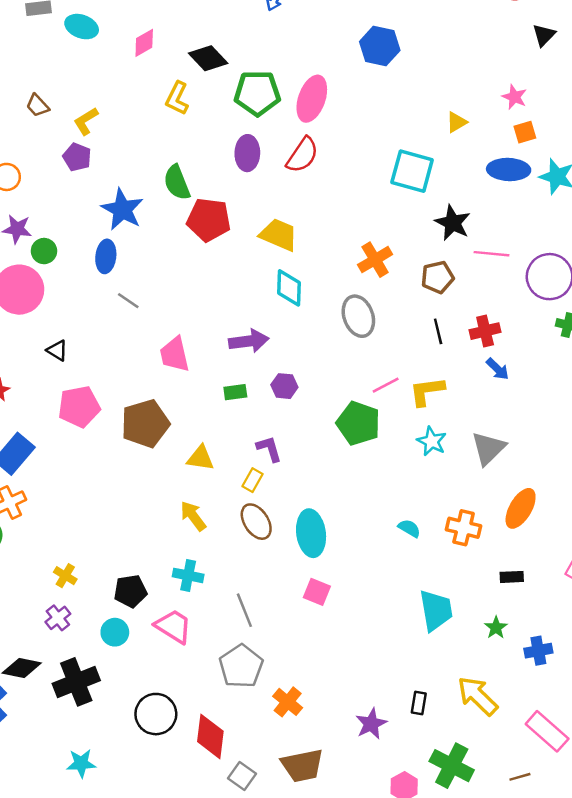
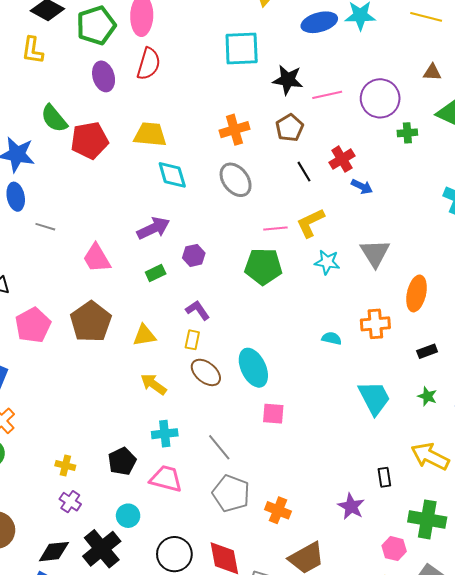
orange cross: (375, 260) -> (234, 130), turned 32
pink line: (386, 385) -> (275, 229), turned 40
cyan circle: (115, 632) -> (128, 516), moved

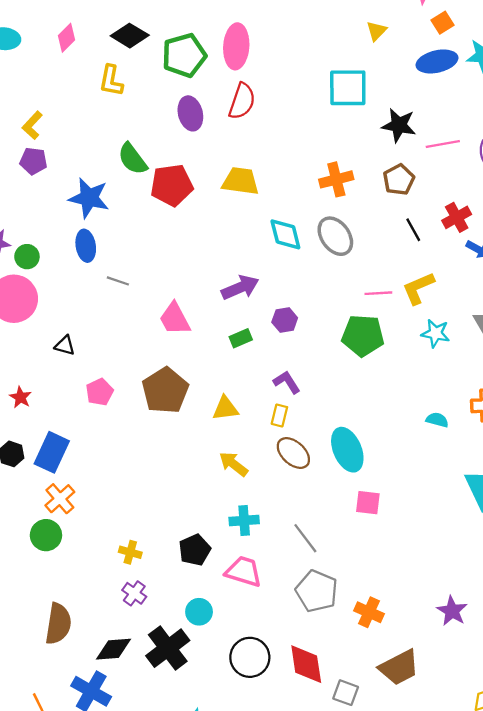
cyan diamond: (172, 175) -> (285, 234), moved
pink pentagon: (33, 325) -> (100, 392), size x0.7

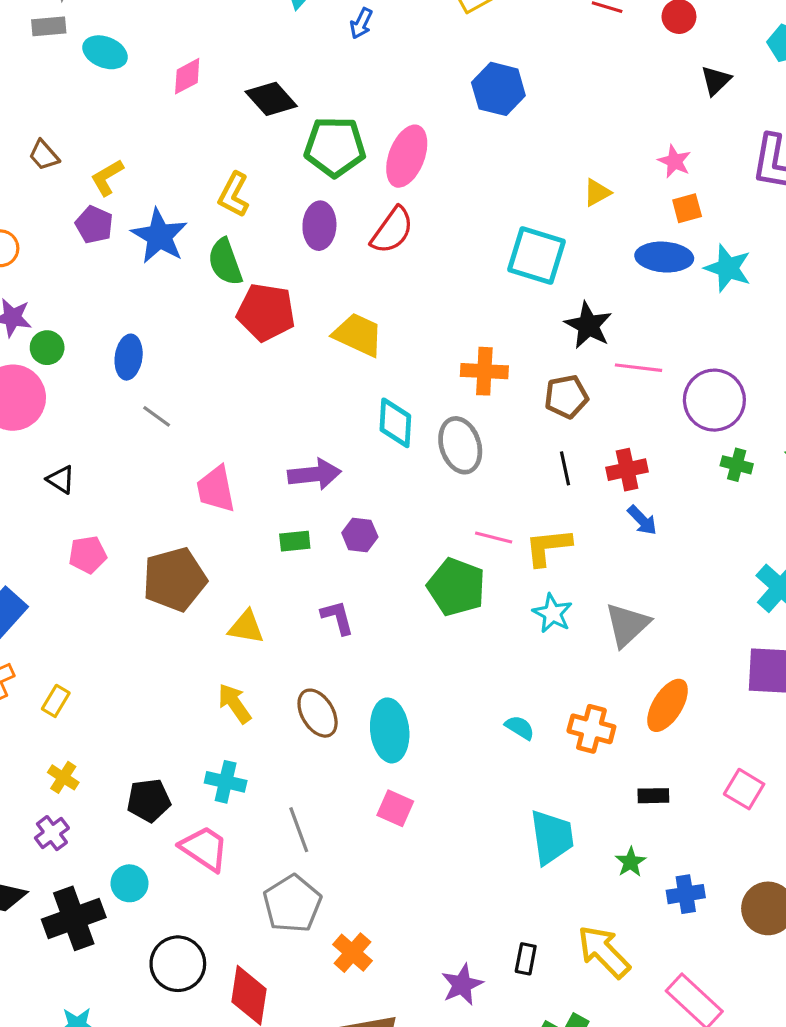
yellow L-shape: (111, 81) -> (234, 195), moved
blue star: (89, 198) -> (159, 236), moved
yellow rectangle: (279, 415) -> (56, 701), moved

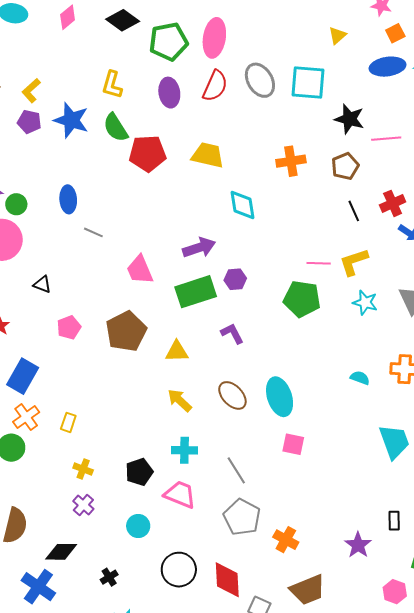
gray ellipse: (460, 445) -> (260, 80), moved
green rectangle: (295, 541) -> (196, 292), size x2.0
black cross: (74, 918) -> (109, 577), moved, size x0.5

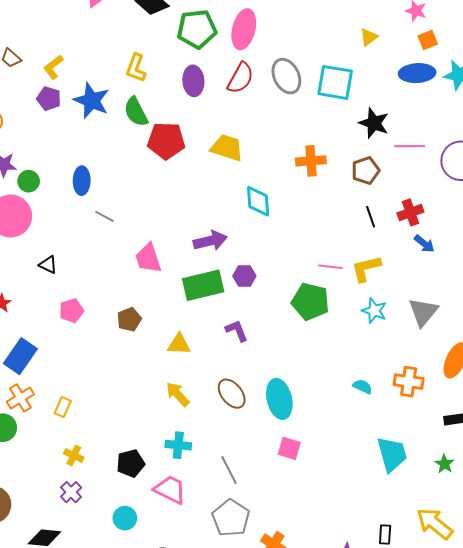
brown pentagon: (126, 331) -> (129, 319), size x0.6

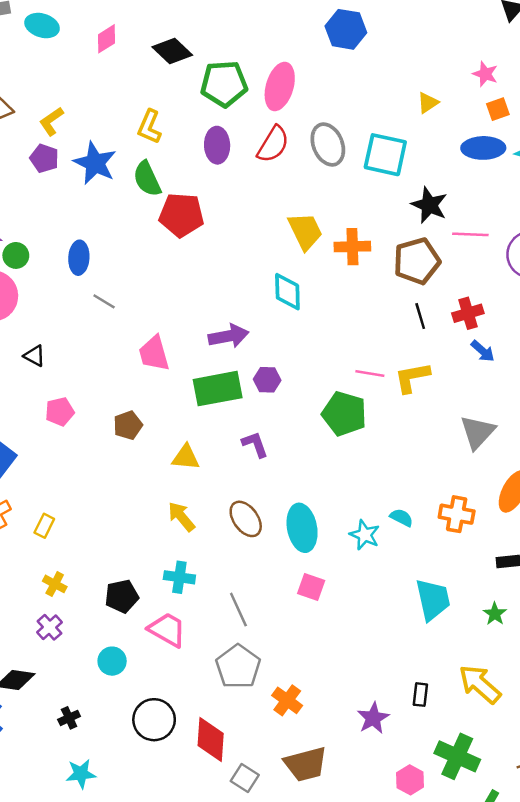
yellow trapezoid: (227, 148) -> (305, 231), moved, turned 44
brown pentagon: (366, 171) -> (417, 261), size x1.4
cyan star: (374, 311) -> (365, 535), moved

